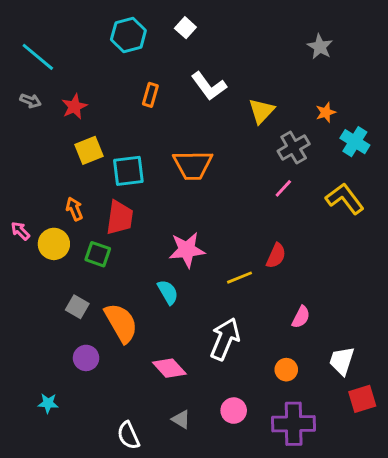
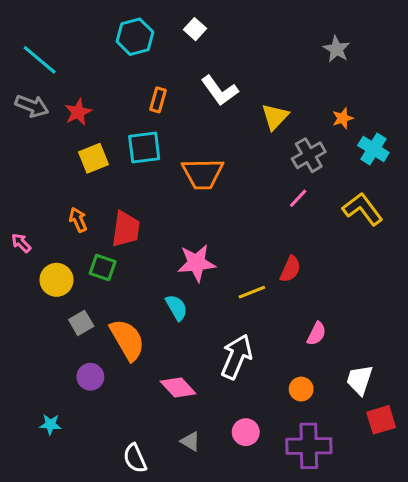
gray arrow: (31, 101) -> (32, 106), size x1.5
cyan square: (128, 171) -> (144, 148), moved
yellow circle: (54, 244) -> (57, 280), moved
gray square: (77, 307) -> (81, 323), turned 30

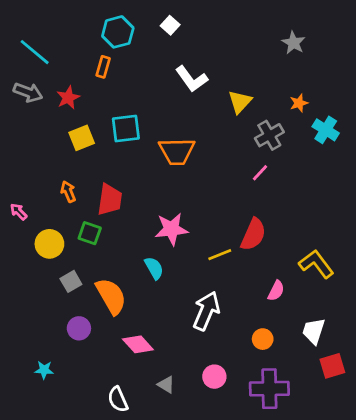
orange rectangle: (158, 100) -> (103, 67), moved
yellow L-shape: (363, 209) -> (316, 264), moved
red semicircle: (290, 269) -> (253, 234), size x1.4
pink diamond: (178, 388) -> (138, 344), moved

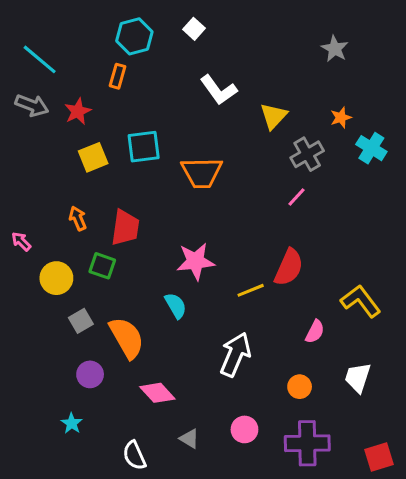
red square: (332, 366) -> (379, 457), moved
cyan star: (44, 370) -> (72, 423), moved, turned 30

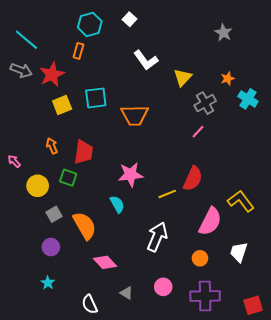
red star: (78, 111) -> (52, 74), size x1.4
pink semicircle: (315, 332) -> (210, 222), size x1.8
purple circle: (90, 374) -> (51, 247), moved

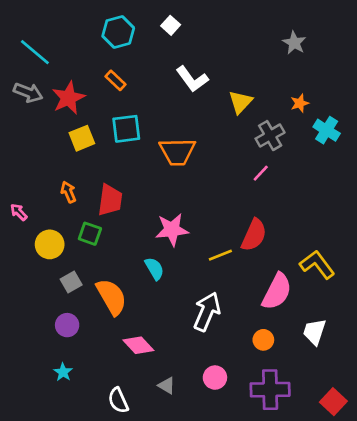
orange rectangle: (78, 51) -> (115, 80), moved, turned -63
red square: (253, 305) -> (333, 402), turned -30

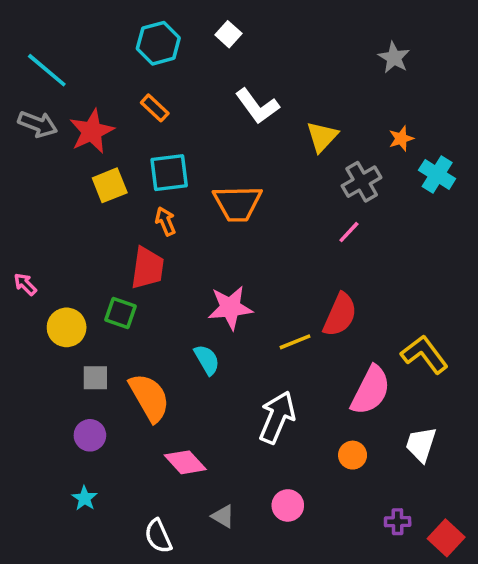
orange arrow: (68, 192) -> (165, 221), moved
gray square: (71, 282) -> (95, 378), turned 30
purple cross: (270, 390) -> (398, 522), moved, size x0.5

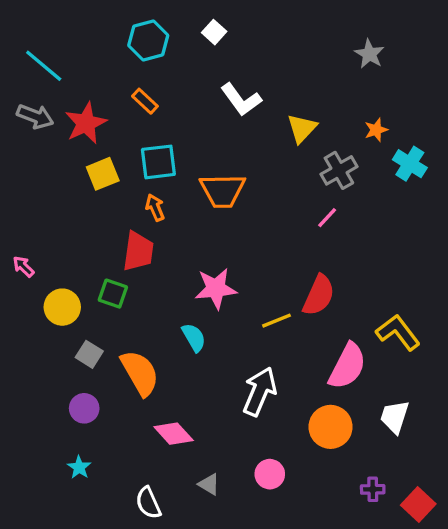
gray square: (95, 378) -> (89, 354), turned 32
orange circle: (353, 455) -> (331, 427), size x1.6

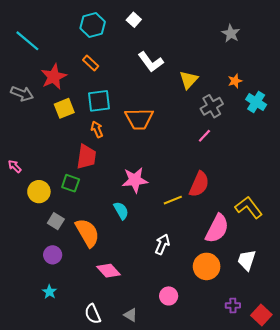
gray arrow: (35, 116) -> (22, 94), moved
white arrow: (260, 391) -> (162, 244), size x0.7
gray triangle: (209, 484) -> (131, 315), moved

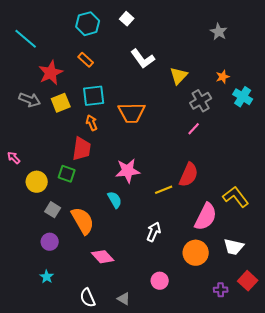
gray arrow: (22, 94) -> (30, 100), moved
white trapezoid: (247, 260) -> (234, 247), turned -95
red square: (261, 315) -> (248, 281), moved

